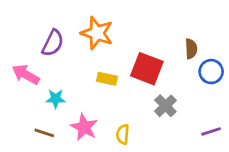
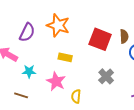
red square: (147, 69) -> (100, 39), moved
pink star: (84, 127) -> (56, 81), moved

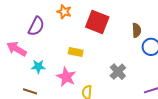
orange star: (58, 25) -> (64, 12), moved, size x0.6
red square: (100, 39) -> (97, 22), moved

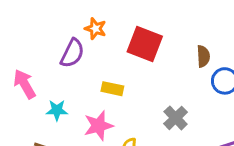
purple semicircle: (36, 26) -> (72, 53), moved
pink arrow: (17, 49) -> (25, 84), turned 30
pink star: (66, 77) -> (99, 126), turned 30

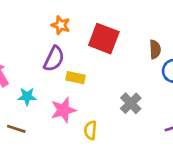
purple semicircle: (72, 53) -> (54, 59), moved

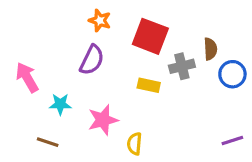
yellow rectangle: (76, 78) -> (149, 85), moved
gray cross: (131, 103) -> (182, 66), moved, turned 30

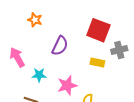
orange star: (100, 20) -> (35, 20), moved

